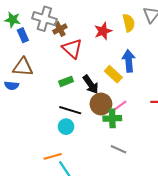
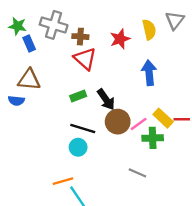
brown cross: (60, 29) -> (80, 37), moved, turned 32
yellow rectangle: (113, 74) -> (163, 118), moved
green cross: (112, 118) -> (153, 138), moved

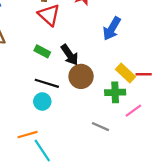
blue arrow: (149, 73) -> (112, 29), turned -145
green rectangle: (78, 96) -> (42, 51), turned 49
pink line: (139, 124) -> (133, 111), moved

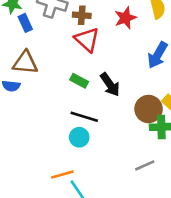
brown circle: (81, 76) -> (149, 109), moved
gray line: (100, 127) -> (145, 165), turned -48

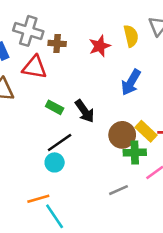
red triangle: (87, 40) -> (35, 67), moved, turned -32
black line: (84, 117) -> (60, 142), turned -52

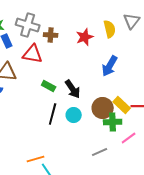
black line: (60, 142) -> (53, 114), turned -40
cyan circle: (55, 162) -> (74, 115), moved

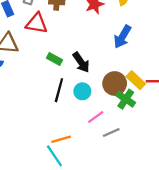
green cross: (113, 122) -> (126, 99), turned 36
pink line: (129, 138) -> (96, 117), moved
orange line: (36, 159) -> (61, 139), moved

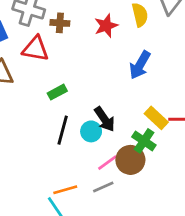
green rectangle: (54, 59) -> (57, 92), turned -56
black arrow: (81, 62) -> (105, 119), moved
brown circle: (115, 84) -> (130, 160), moved
gray line: (111, 133) -> (103, 187), moved

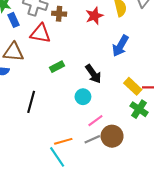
black arrow: (105, 119) -> (93, 74), moved
black line: (63, 130) -> (31, 102), moved
green cross: (144, 141) -> (139, 109), moved
brown circle: (130, 160) -> (112, 136), moved

